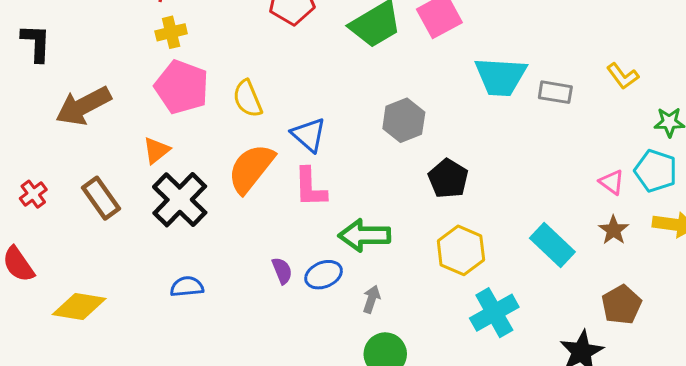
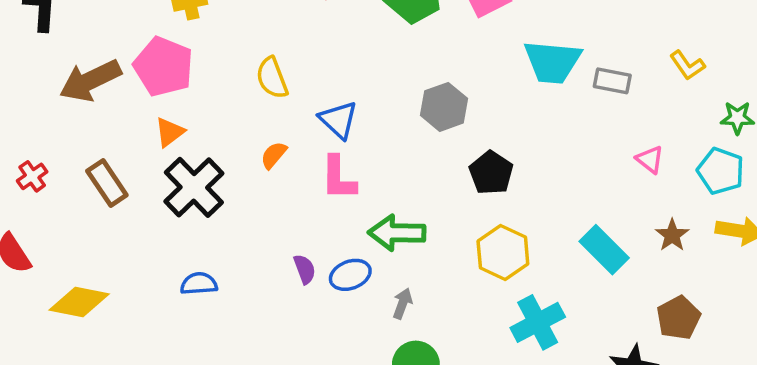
pink pentagon: (182, 87) -> (164, 67), moved
orange semicircle: (251, 168) -> (274, 155), size x0.5
pink triangle: (612, 182) -> (650, 160), moved

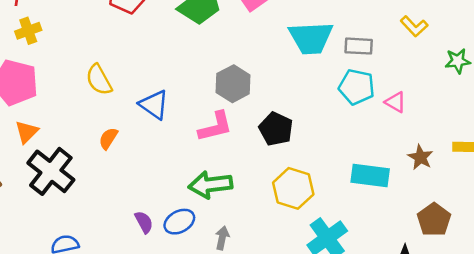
cyan pentagon: (721, 171) -> (357, 87), moved
pink L-shape: (338, 178) -> (215, 127), moved, turned -96
cyan rectangle: (604, 250) -> (370, 176), turned -30

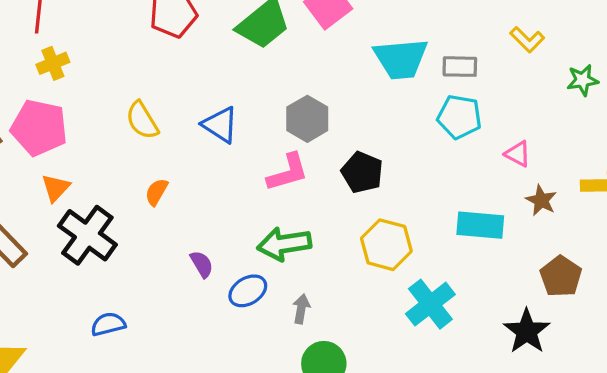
pink triangle: (395, 102) -> (518, 154), moved
blue triangle: (154, 105) -> (220, 125), moved
purple semicircle: (144, 222) -> (202, 264), moved

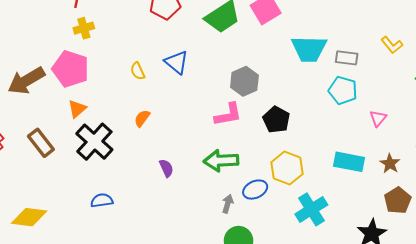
yellow semicircle: (142, 120) -> (138, 71), size x0.7
blue triangle: (220, 125) -> (177, 62), moved
pink triangle: (518, 154) -> (378, 118), turned 36
brown star: (541, 200) -> (390, 164), moved
blue ellipse: (248, 291) -> (255, 190), moved

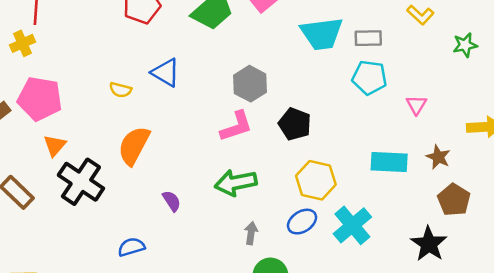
yellow cross: (84, 28) -> (23, 43), moved
yellow semicircle: (138, 71) -> (120, 90), turned -42
orange semicircle: (142, 118) -> (134, 146), size x1.8
blue ellipse: (255, 190) -> (302, 222), moved
blue semicircle: (102, 200) -> (131, 247), moved

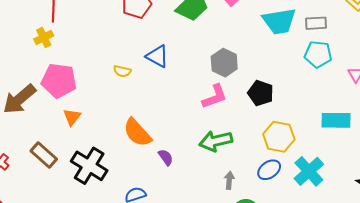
orange semicircle: (134, 146) -> (137, 133), moved, turned -68
black cross: (81, 182) -> (89, 166), moved

